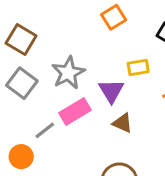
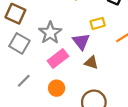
gray line: (45, 130) -> (24, 81), moved
orange circle: (21, 157) -> (57, 88), moved

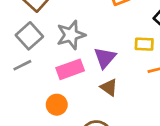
yellow rectangle: (98, 23) -> (144, 44), moved
gray line: (24, 81) -> (22, 65), moved

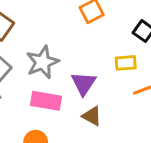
pink rectangle: (70, 69) -> (46, 101), turned 36

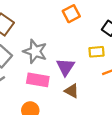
gray star: (42, 62) -> (35, 51), turned -30

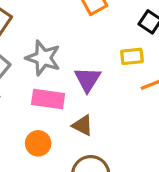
brown triangle: (72, 91) -> (83, 125), moved

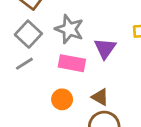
brown triangle: (83, 125) -> (100, 97), moved

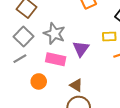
orange circle: (62, 99) -> (39, 81), moved

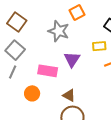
gray star: (54, 34) -> (59, 31), moved
gray line: (20, 59) -> (13, 72), turned -32

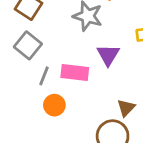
gray line: (13, 72) -> (44, 76), moved
brown triangle: (69, 95) -> (126, 108), moved, turned 48

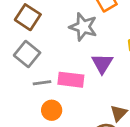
gray line: (44, 76) -> (42, 83), turned 60

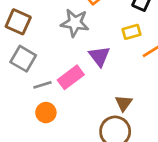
pink rectangle: (71, 80) -> (71, 77), turned -35
orange circle: (52, 110) -> (46, 113), moved

